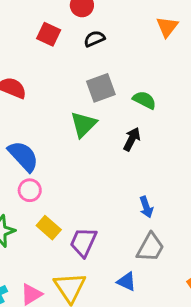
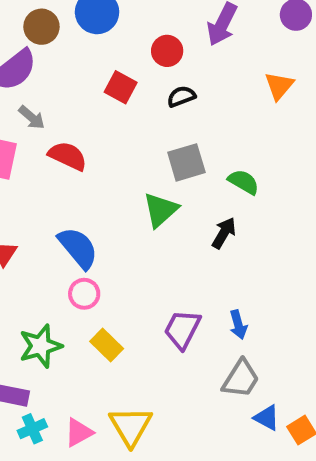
purple trapezoid: (83, 242) -> (182, 329), moved
blue triangle: (127, 282) -> (267, 418), moved

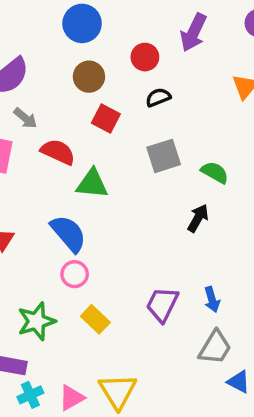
brown circle: (41, 27) -> (89, 77), moved
red square: (121, 87) -> (106, 118), moved
green triangle: (161, 210) -> (92, 184), moved, turned 48

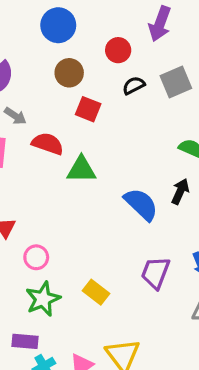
gray square: (164, 156) -> (176, 82), moved
blue semicircle: (68, 233) -> (141, 204), moved
pink circle: (75, 274) -> (36, 257), moved

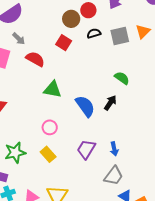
brown circle: (69, 73) -> (71, 19), moved
green triangle: (81, 169) -> (53, 89), moved
pink circle: (36, 257) -> (50, 127), moved

